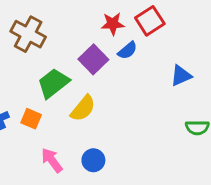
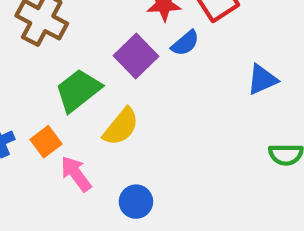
orange square: (31, 119) -> (46, 142), turned 30
pink arrow: (52, 160) -> (76, 174), moved

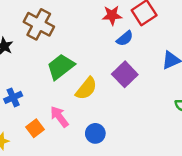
purple square: (136, 56) -> (125, 74), moved
orange square: (46, 142) -> (35, 128), moved

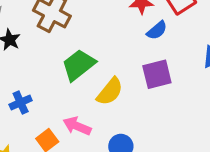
purple square: (125, 74) -> (157, 74), turned 30
pink arrow: (59, 117) -> (77, 126), turned -30

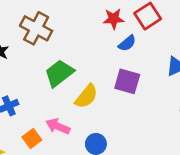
purple square: (157, 74) -> (127, 81), turned 30

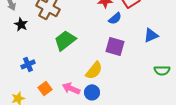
yellow semicircle: (86, 96) -> (94, 70), moved
pink arrow: (58, 126) -> (71, 88), moved

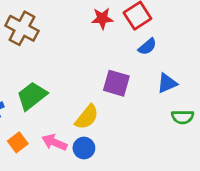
blue semicircle: (115, 18) -> (147, 47), moved
blue triangle: (151, 35) -> (167, 83), moved
green trapezoid: (65, 40) -> (32, 96), moved

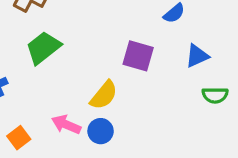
green trapezoid: (32, 96) -> (43, 48), moved
orange square: (18, 142) -> (19, 138), moved

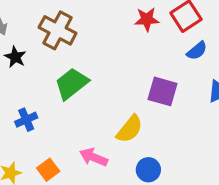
blue circle: (101, 131) -> (148, 170), moved

